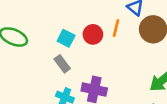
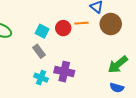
orange line: (116, 28) -> (81, 23), turned 72

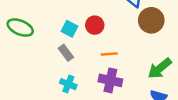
orange line: (81, 23) -> (109, 54), moved
purple cross: (64, 72) -> (110, 80), moved

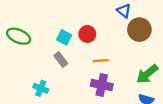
cyan cross: (68, 84) -> (41, 88), moved

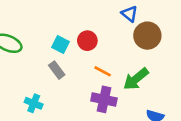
orange line: (101, 61) -> (103, 71), turned 32
green arrow: (147, 74) -> (136, 79), moved

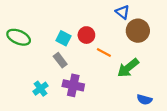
orange line: (103, 71) -> (104, 53), moved
purple cross: (104, 99) -> (73, 85), moved
cyan cross: (34, 103) -> (40, 89), turned 32

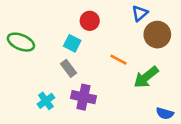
blue triangle: (123, 12) -> (140, 13), turned 40
red circle: (86, 35) -> (90, 21), moved

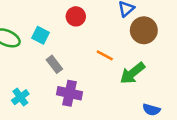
cyan square: (72, 43) -> (41, 35), moved
cyan cross: (46, 101) -> (20, 97), moved

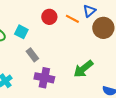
orange line: (105, 55) -> (72, 19), moved
green arrow: (132, 73) -> (83, 69), moved

